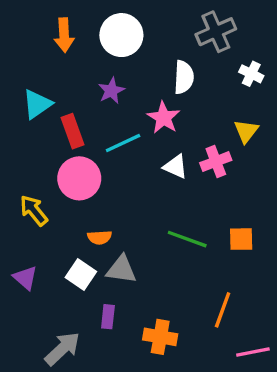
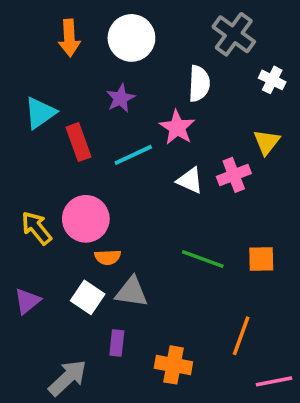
gray cross: (216, 32) -> (234, 34), turned -30
pink circle: (79, 178) -> (86, 219), moved
purple triangle: (25, 278) -> (27, 301), turned 40

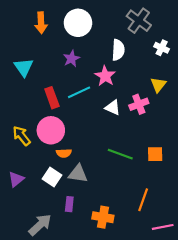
cyan triangle: (40, 113) -> (24, 67), turned -30
red rectangle: (78, 142) -> (52, 98), moved

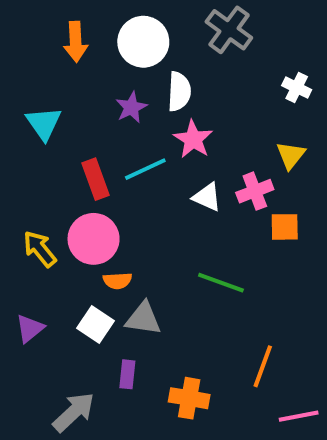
gray cross: (139, 21) -> (229, 30), moved
white semicircle: (118, 50) -> (179, 92), moved
orange square: (155, 154) -> (285, 227), moved

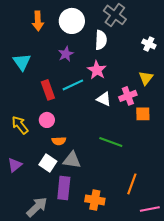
white semicircle: (179, 92) -> (101, 40), moved
pink circle: (94, 239) -> (47, 120), size x0.6
purple rectangle: (127, 374) -> (64, 188), size x1.6

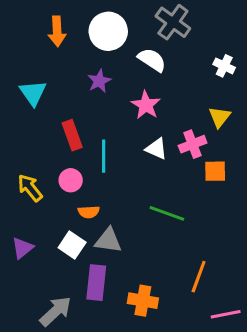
white semicircle: (101, 40) -> (152, 60), turned -60
cyan line: (73, 85) -> (104, 156), moved, turned -65

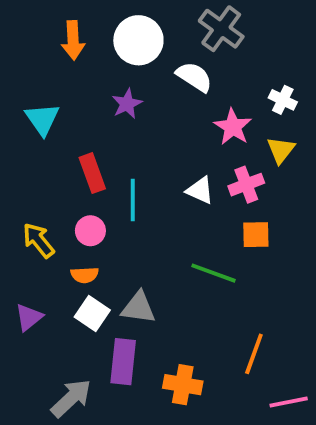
white cross: (224, 66) -> (283, 100), moved
pink star: (146, 105) -> (233, 127), moved
orange square: (215, 171) -> (256, 235), moved
orange semicircle: (89, 212) -> (85, 275), moved

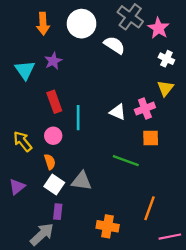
purple star: (127, 104) -> (53, 61), moved
pink star: (233, 127) -> (159, 28), moved
orange semicircle: (85, 275) -> (50, 162), turned -105
purple rectangle: (123, 362) -> (58, 212), moved, size x0.6

